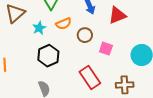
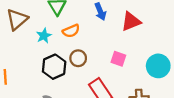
brown circle: (85, 35) -> (78, 58), moved

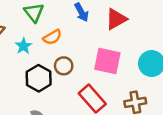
pink square: (118, 59) -> (107, 61), size x1.6

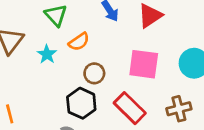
black hexagon: (39, 78) -> (81, 103), moved

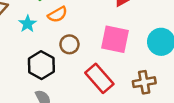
black hexagon: (81, 103) -> (41, 65), moved

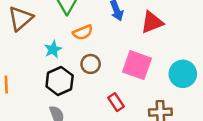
cyan star: (27, 24) -> (53, 49), moved
red rectangle: (99, 78) -> (116, 102), size x0.6

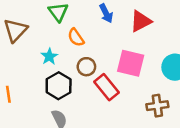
orange semicircle: (83, 32) -> (76, 37), turned 84
red rectangle: (116, 102) -> (107, 87), moved, size x1.5

